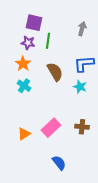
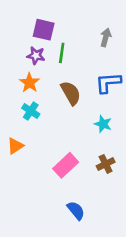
cyan star: (80, 87) -> (103, 124), moved
brown cross: (82, 127) -> (106, 164), turned -32
orange triangle: (24, 134) -> (15, 146), moved

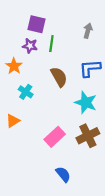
orange star: (29, 83) -> (14, 66), moved
cyan star: (103, 124) -> (86, 103), size x1.5
brown cross: (106, 164) -> (88, 136), size x1.5

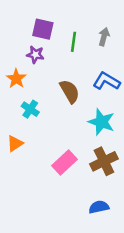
green line: (51, 44) -> (73, 42), moved
blue L-shape: (90, 68) -> (106, 81), turned 35
blue semicircle: (63, 174) -> (99, 207), moved, turned -63

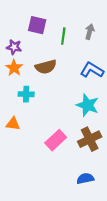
purple star: (35, 55) -> (14, 47), moved
brown semicircle: (70, 91) -> (46, 67), moved, turned 105
cyan cross: (30, 109) -> (26, 94), turned -32
orange triangle: (15, 143) -> (13, 124), turned 40

